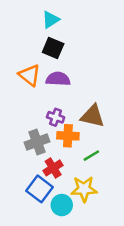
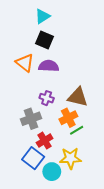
orange cross: (68, 136) -> (68, 118), moved, turned -30

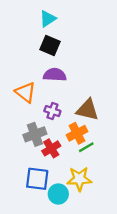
orange triangle: (25, 63) -> (26, 92), moved
red cross: (45, 141) -> (51, 148), moved
blue square: (33, 158) -> (37, 179), turned -30

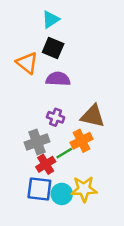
orange triangle: (26, 92) -> (27, 63), moved
green line: (86, 147) -> (64, 153), moved
red cross: (51, 148) -> (46, 164), moved
cyan circle: (58, 194) -> (62, 194), moved

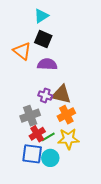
brown triangle: (93, 116) -> (61, 94), moved
green line: (64, 153) -> (48, 137), moved
yellow star: (84, 189) -> (68, 139), moved

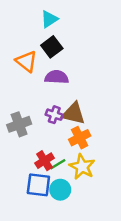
black square: (43, 39) -> (52, 47), turned 30
gray cross: (30, 116) -> (19, 124), moved
yellow star: (68, 139) -> (82, 167), turned 30

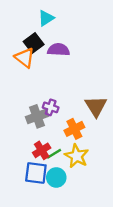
black square: (52, 47) -> (34, 43), moved
purple semicircle: (57, 77) -> (59, 50), moved
brown triangle: (74, 113) -> (96, 106), moved, turned 45
gray cross: (19, 124) -> (37, 116), moved

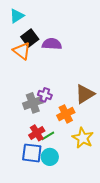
cyan triangle: (46, 18) -> (17, 16), moved
brown triangle: (96, 106) -> (85, 94), turned 30
yellow star: (77, 156) -> (83, 138), moved

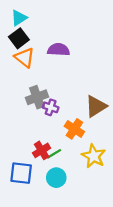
black square: (30, 38) -> (19, 38), moved
gray cross: (33, 103) -> (37, 97), moved
orange cross: (66, 114) -> (74, 129), turned -30
blue square: (32, 153) -> (21, 173), moved

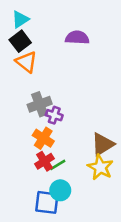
purple semicircle: (59, 50) -> (77, 38), moved
brown triangle: (96, 106) -> (103, 144), moved
orange cross: (74, 129) -> (43, 138), moved
blue square: (21, 173) -> (47, 202), moved

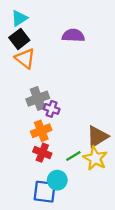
orange cross: (43, 138) -> (41, 131), turned 36
red cross: (44, 161) -> (42, 153), turned -36
green line: (58, 165) -> (73, 156), moved

